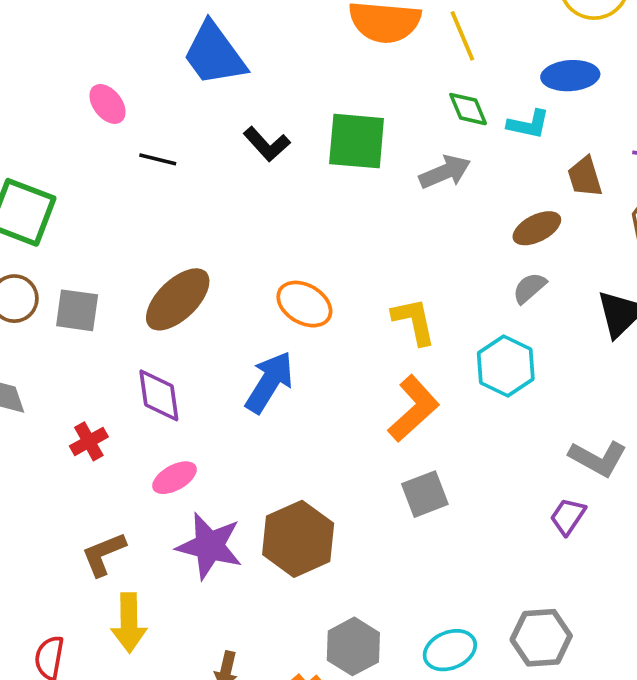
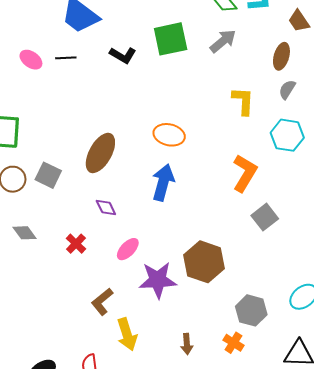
black line: (158, 159) -> (66, 58), moved
brown ellipse: (537, 228) -> (281, 56), turned -30
gray square: (77, 310) -> (48, 175), turned 35
yellow L-shape: (414, 321) -> (243, 101), moved, turned 32
purple diamond: (159, 395) -> (106, 207), size x0.7

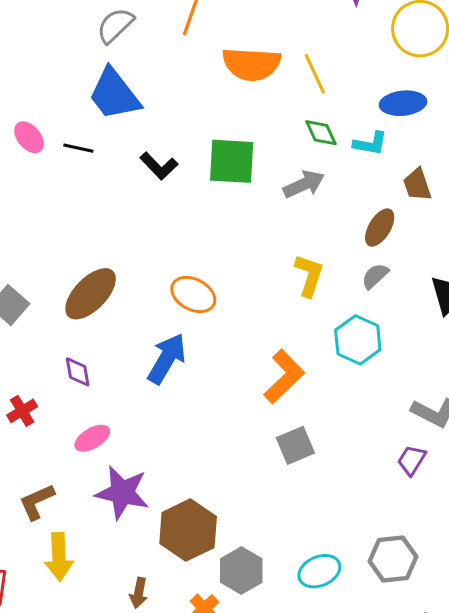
brown hexagon: (204, 262) -> (188, 530), moved

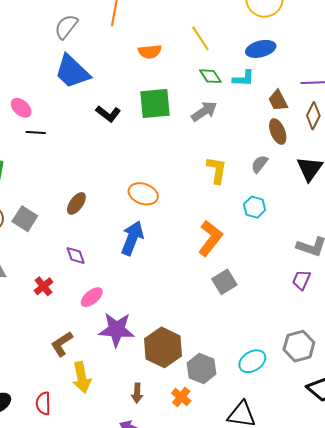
orange semicircle: (252, 64) -> (150, 52), moved, size x0.6
black line: (78, 148) -> (36, 132), moved
brown ellipse: (380, 228) -> (278, 132), moved, turned -45
brown ellipse: (91, 294) -> (76, 203), size x0.6
cyan hexagon: (358, 340) -> (255, 207), size x0.7

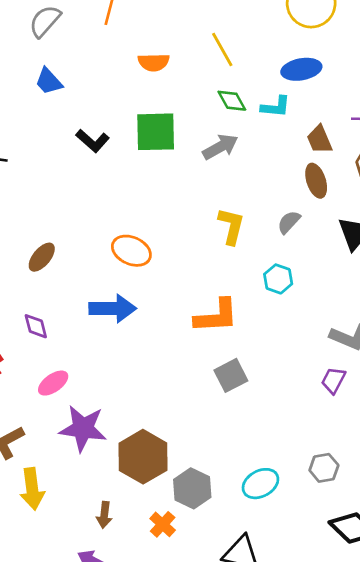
blue trapezoid: (72, 72) -> (49, 81), size x0.6
blue arrow: (132, 238) -> (113, 308), turned 64
orange L-shape: (210, 238) -> (216, 316), turned 45
gray hexagon: (299, 346) -> (324, 468), size x0.7

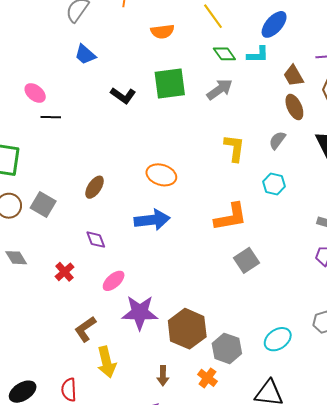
blue ellipse: (301, 69) -> (274, 24), turned -32

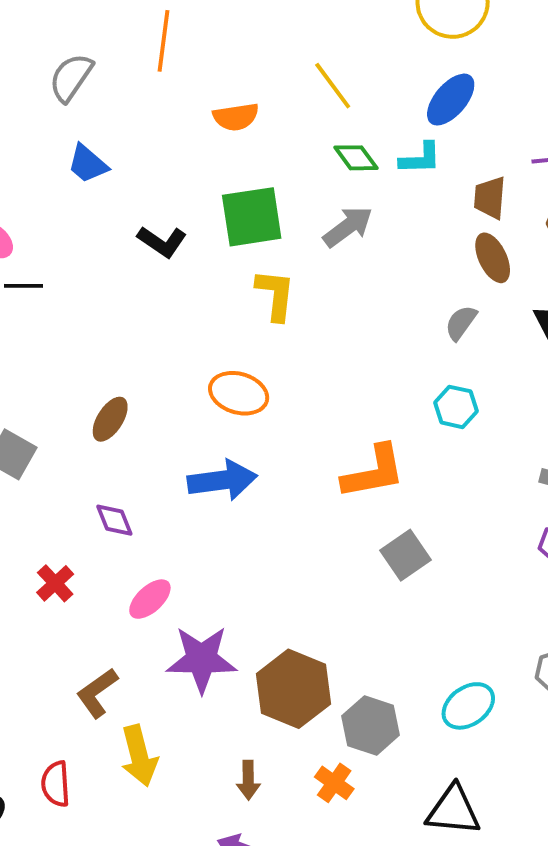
brown trapezoid: (293, 76) -> (490, 198), turned 35
yellow L-shape: (234, 148) -> (275, 295), moved
red semicircle: (69, 390) -> (56, 784), moved

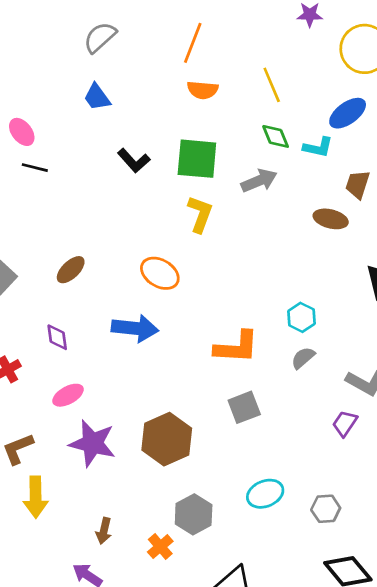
orange line: (163, 41) -> (193, 43), moved
brown ellipse: (493, 258) -> (331, 219), moved, turned -64
gray semicircle: (461, 323) -> (303, 358), moved
brown hexagon: (294, 689) -> (167, 439), moved
cyan ellipse: (468, 706) -> (265, 494), moved

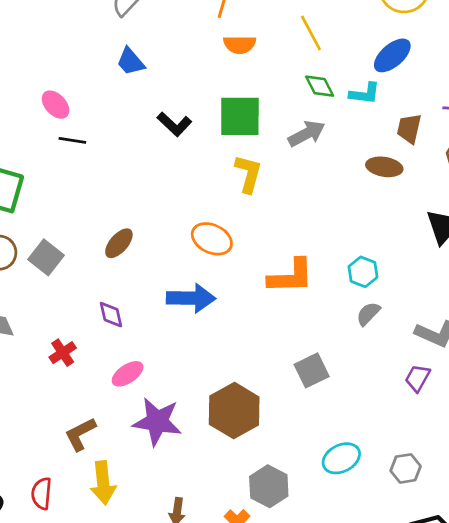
orange L-shape: (236, 347) -> (291, 276), moved

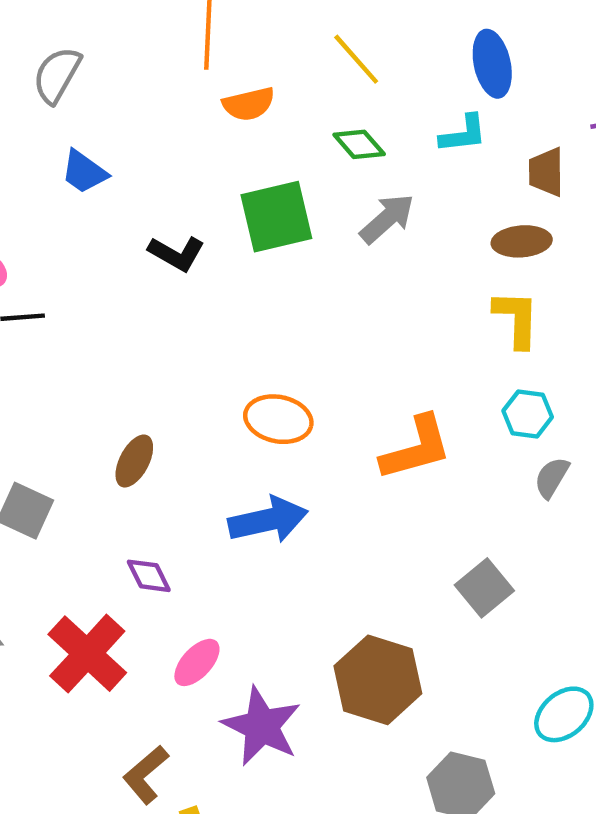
blue ellipse: (392, 55) -> (492, 64), turned -48
green diamond: (320, 86) -> (359, 144), moved
yellow L-shape: (248, 174) -> (516, 319), moved
red cross: (63, 353) -> (87, 654), size x1.8
purple star: (157, 422) -> (262, 726), turned 30

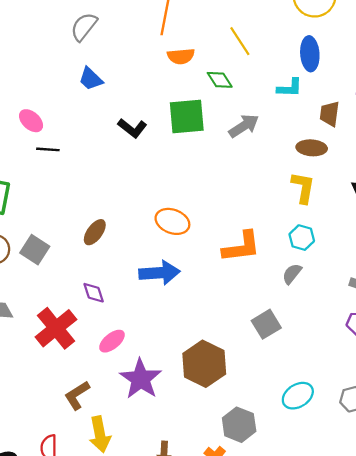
green diamond: (359, 144) -> (220, 80), moved
gray semicircle: (552, 478) -> (292, 274), moved

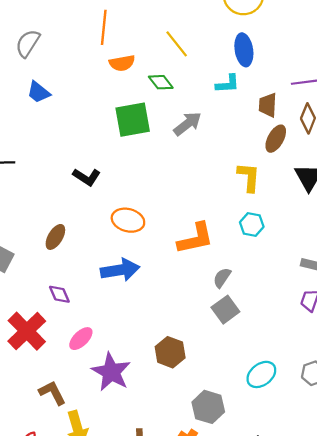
black L-shape: (132, 128) -> (87, 177), moved
brown ellipse: (312, 148) -> (276, 139), moved, turned -60
gray semicircle: (292, 274) -> (222, 278), moved
brown hexagon: (204, 364) -> (170, 352), size x0.7
brown L-shape: (77, 395) -> (52, 393), turned 100

